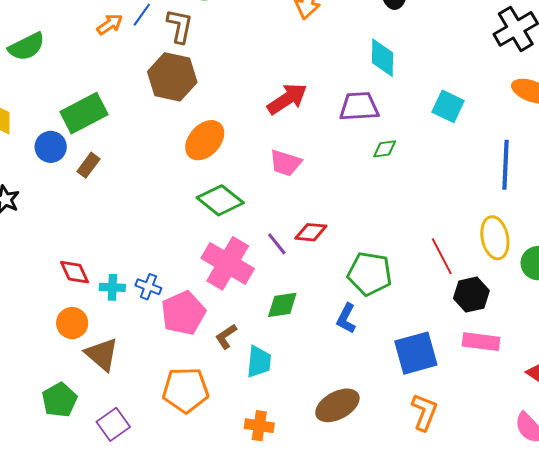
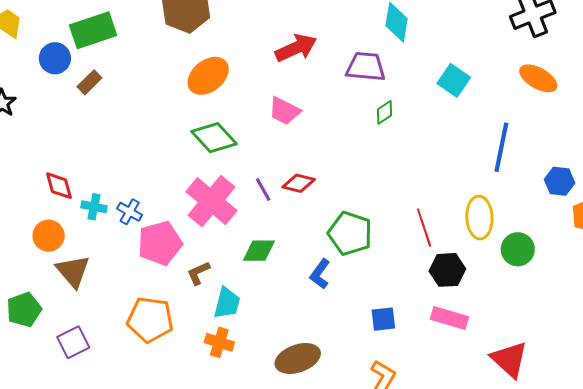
green diamond: (385, 149) -> (385, 112), turned -35
blue square: (416, 353) -> (383, 319), size x0.6
orange cross: (259, 426) -> (219, 342), moved

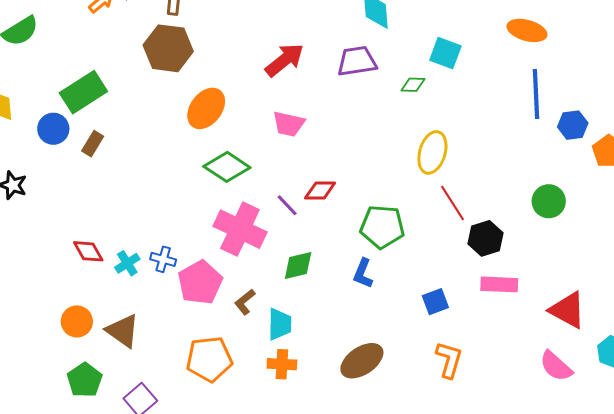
green diamond: (385, 112) -> (413, 85), moved, turned 50
blue line: (501, 147) -> (536, 94), moved
cyan cross: (94, 207) -> (127, 263), turned -30
yellow ellipse: (479, 218) -> (432, 152), moved, turned 33
orange circle: (49, 236) -> (77, 321), moved

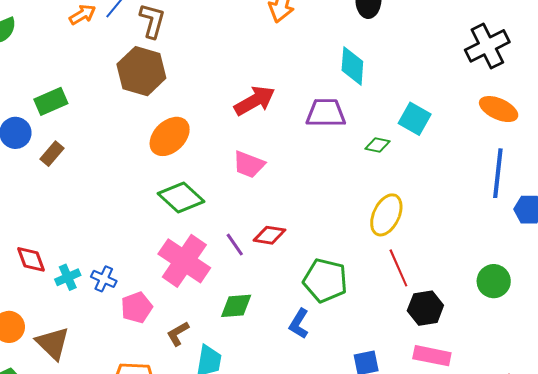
green rectangle: (83, 92) -> (51, 101), size x0.7
pink pentagon: (200, 282) -> (137, 307), size x0.7

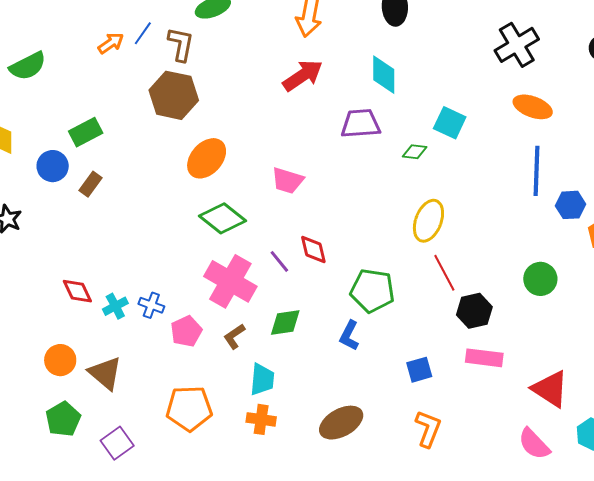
red arrow: (255, 101) -> (303, 75), moved
red diamond: (269, 235) -> (313, 250), turned 72
brown L-shape: (178, 334) -> (234, 336), moved

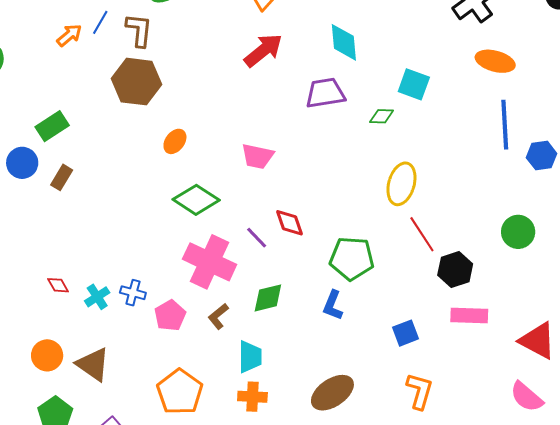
orange ellipse: (207, 158) -> (175, 141), size x0.6
red diamond: (77, 291) -> (58, 285), size x0.7
orange pentagon: (189, 408) -> (180, 392), turned -30

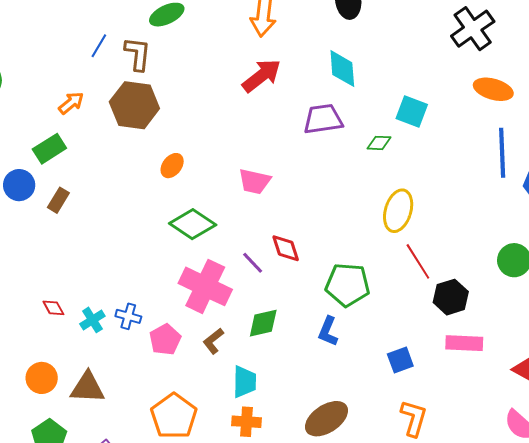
orange arrow: (69, 35) -> (71, 103), moved
brown triangle: (93, 364) -> (87, 388), turned -33

